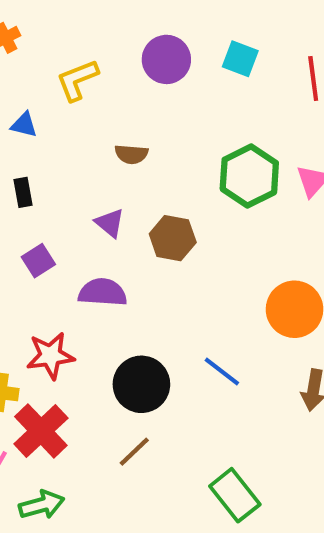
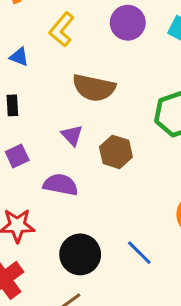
yellow L-shape: (77, 80) -> (62, 29), turned -36
brown semicircle: (131, 154) -> (94, 88), size x1.8

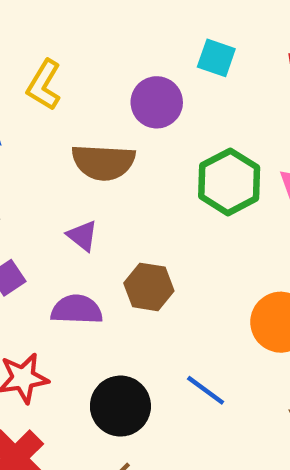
purple circle: (128, 23) -> (157, 102), moved
brown hexagon: (116, 152) -> (149, 287), moved

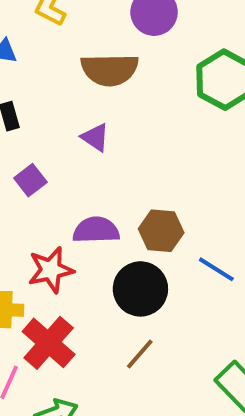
brown hexagon: (149, 287) -> (161, 231), moved
purple semicircle: (77, 310) -> (96, 230), moved

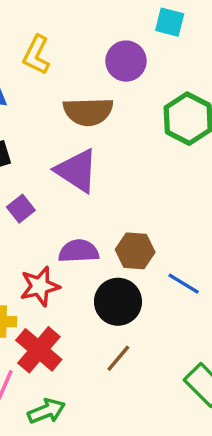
purple triangle: (95, 137) -> (77, 171), size x1.8

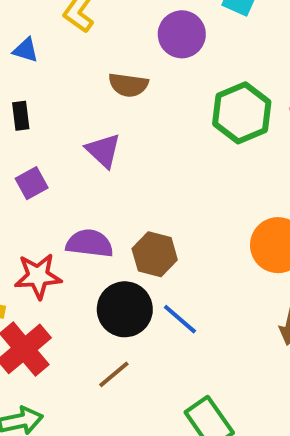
brown semicircle: (88, 112) -> (128, 85), size x0.7
purple triangle: (77, 171) -> (103, 151), size x0.7
blue line: (184, 284) -> (180, 319), moved

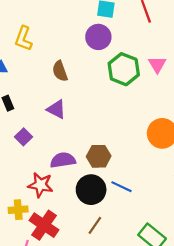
purple circle: (182, 34) -> (98, 37), moved
brown semicircle: (128, 85) -> (60, 71), turned 78
red star: (38, 276) -> (41, 185), turned 30

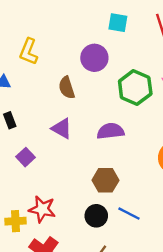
purple circle: (98, 37) -> (94, 58), moved
purple semicircle: (63, 160) -> (110, 131), moved
black circle: (91, 190) -> (96, 216), size x0.7
yellow cross: (18, 210) -> (15, 221), moved

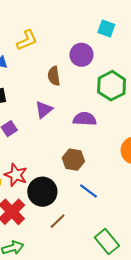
yellow L-shape: (29, 52) -> (27, 40), turned -145
purple triangle: (62, 128) -> (44, 110), turned 42
black circle: (96, 216) -> (42, 192), moved, size x1.5

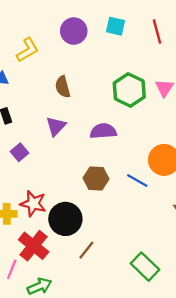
purple circle: (81, 55) -> (74, 31), moved
blue line: (88, 191) -> (137, 181), moved

